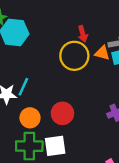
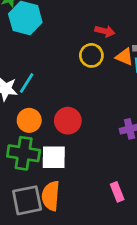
red arrow: (83, 34) -> (105, 31), turned -70
yellow circle: (74, 56) -> (91, 55), size x0.7

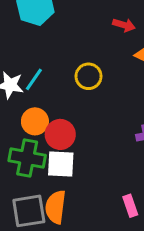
yellow circle: (91, 55) -> (89, 76), moved
red circle: (68, 121) -> (60, 134), moved

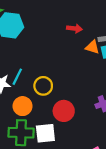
yellow circle: (89, 76) -> (43, 86), moved
red circle: (60, 134) -> (64, 111), moved

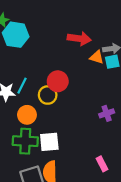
red arrow: (74, 29) -> (79, 39), size x1.5
red circle: (64, 111) -> (58, 81), moved

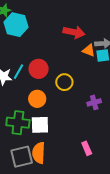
red circle: (58, 81) -> (39, 69), moved
yellow circle: (48, 95) -> (64, 82), moved
orange circle: (27, 115) -> (37, 99), moved

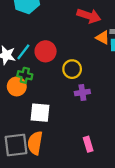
orange circle: (37, 99) -> (17, 86), moved
purple cross: (94, 102) -> (82, 93), moved
green cross: (18, 123) -> (25, 75), moved, size x0.6

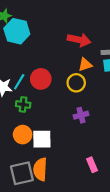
orange triangle: (103, 38) -> (85, 65), moved, turned -40
yellow circle: (72, 69) -> (76, 83), moved
orange circle: (17, 86) -> (23, 135), moved

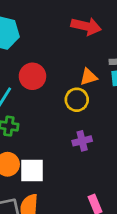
red arrow: (79, 40) -> (86, 26), moved
red circle: (41, 79) -> (32, 76), moved

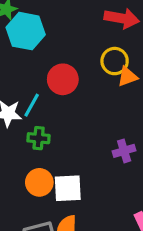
yellow circle: (77, 100) -> (115, 61), moved

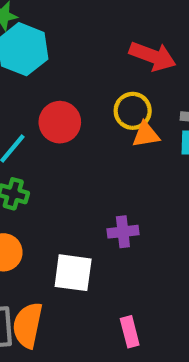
white square: (68, 188) -> (73, 273), moved

